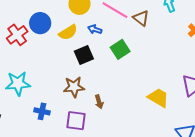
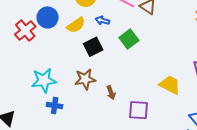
cyan star: (18, 83) -> (44, 80), moved
purple square: (76, 121) -> (139, 110), moved

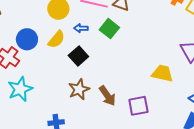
green square: (129, 39) -> (109, 29), moved
cyan star: (44, 80) -> (20, 89), moved
brown arrow: (111, 93) -> (107, 96), size x1.5

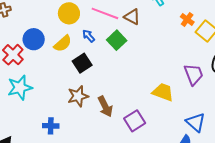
blue arrow: (81, 28) -> (89, 36), turned 40
purple square: (138, 106) -> (135, 121), turned -30

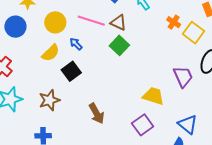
blue circle: (34, 39) -> (15, 27), moved
green square: (117, 40) -> (119, 45), moved
brown star: (78, 96) -> (49, 100), moved
purple square: (135, 121) -> (143, 125), moved

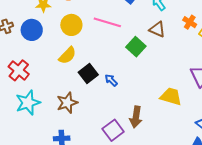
brown triangle: (118, 22) -> (157, 29), moved
blue arrow: (76, 44) -> (111, 80), moved
brown arrow: (97, 113) -> (136, 117), moved, turned 40
purple square: (143, 125) -> (113, 130), moved

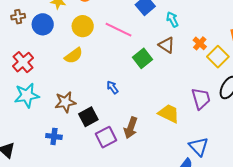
black square: (88, 74) -> (88, 117), moved

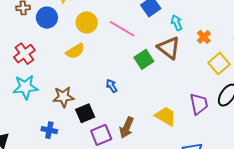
orange cross: (200, 43) -> (204, 37), moved
brown triangle: (167, 45) -> (169, 48), size x1.4

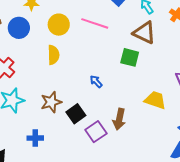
yellow semicircle: (75, 51) -> (53, 55), turned -48
green square: (144, 59) -> (130, 57), moved, turned -30
blue cross: (49, 130) -> (35, 138), moved

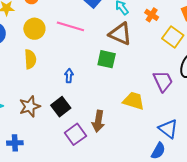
blue arrow: (96, 81) -> (69, 76), moved, turned 48
black square: (76, 114) -> (61, 107), moved

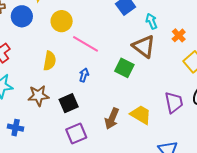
pink line: (70, 26) -> (85, 44), moved
yellow semicircle: (30, 59) -> (50, 61), moved
brown arrow: (98, 121) -> (112, 119), moved

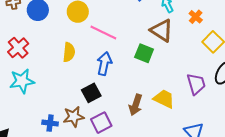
blue arrow: (84, 75) -> (104, 64), size x1.6
brown star: (38, 96) -> (74, 117), moved
blue cross: (16, 128) -> (50, 123), moved

